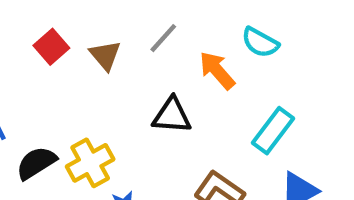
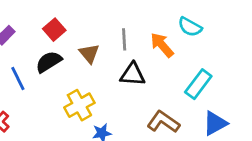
gray line: (163, 38) -> (124, 39), moved, turned -45
brown triangle: (105, 55) -> (89, 53), moved
black semicircle: (36, 163) -> (49, 62), moved

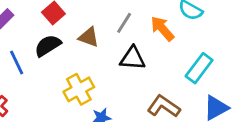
gray line: (124, 39) -> (124, 23), turned 35
brown triangle: (89, 53) -> (89, 37), turned -30

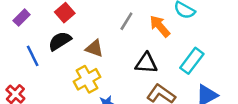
brown triangle: (89, 37) -> (94, 48), moved
black triangle: (133, 58) -> (146, 63), moved

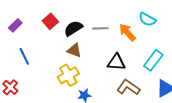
gray line: (126, 21) -> (100, 28), turned 56
black semicircle: (60, 41) -> (73, 28), moved

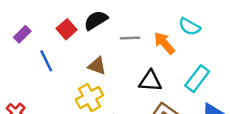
black semicircle: (73, 28) -> (96, 20), moved
blue line: (24, 56) -> (46, 61), moved

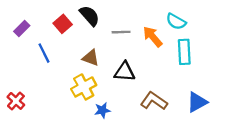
black semicircle: (96, 20) -> (90, 16), turned 80
cyan rectangle: (197, 79) -> (184, 52), moved, turned -40
black triangle: (150, 81) -> (125, 72), moved

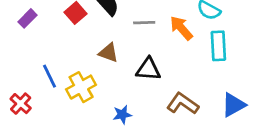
blue line: (44, 53) -> (49, 76), moved
yellow cross: (84, 87) -> (81, 87), moved

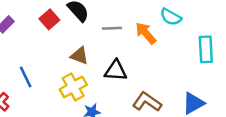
cyan rectangle: (218, 46) -> (206, 49), moved
yellow cross: (81, 87) -> (73, 87), moved

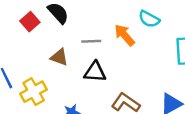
gray line: (112, 28) -> (91, 41), moved
yellow cross: (73, 87) -> (34, 92), moved

